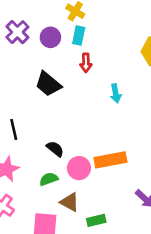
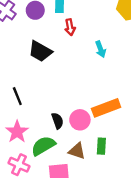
black semicircle: (55, 149) -> (58, 121), moved, turned 42
green semicircle: (49, 179) -> (43, 146), moved, size x1.5
green rectangle: (96, 220) -> (101, 146), moved, turned -63

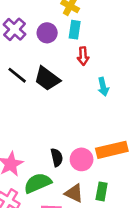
cyan arrow: (101, 49) -> (103, 87), moved
black line: (17, 96) -> (17, 75), moved, turned -36

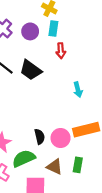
cyan arrow: (103, 87) -> (78, 90), moved

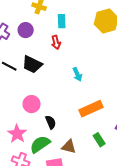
cyan rectangle: (53, 28) -> (62, 21), moved
pink circle: (61, 138) -> (31, 104), moved
green rectangle: (78, 165) -> (99, 140), moved, turned -32

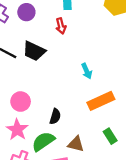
cyan arrow: (77, 74) -> (87, 71), moved
pink circle: (31, 104) -> (21, 102), moved
black semicircle: (51, 122) -> (55, 116), turned 40

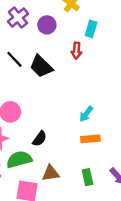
cyan arrow: (87, 71) -> (86, 114), moved, turned 42
orange rectangle: (101, 101) -> (90, 139), size x0.7
brown triangle: (76, 144) -> (51, 173), turned -42

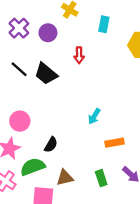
cyan rectangle: (91, 29) -> (104, 24), moved
orange rectangle: (90, 139) -> (115, 143), moved

